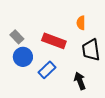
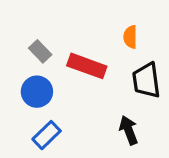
gray rectangle: (17, 37) -> (40, 51), moved
blue rectangle: (47, 70) -> (47, 135), moved

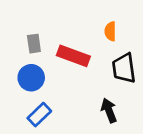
gray rectangle: (40, 51) -> (34, 44), turned 36

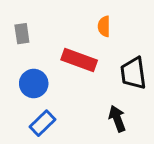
orange semicircle: (110, 31) -> (104, 26), moved
gray rectangle: (34, 44) -> (22, 34), moved

